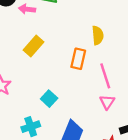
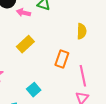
yellow semicircle: (98, 35) -> (82, 31), moved

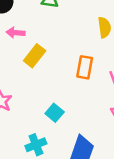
pink arrow: (23, 13) -> (16, 33), moved

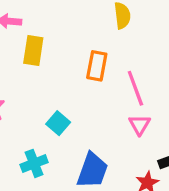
yellow rectangle: (35, 56) -> (33, 51), turned -30

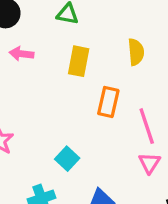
yellow rectangle: (33, 51) -> (79, 61), moved

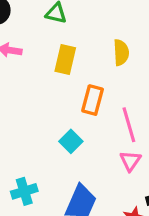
cyan square: (67, 159) -> (71, 141), moved

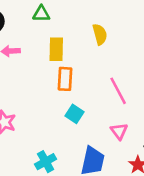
orange rectangle: (93, 100) -> (65, 79), moved
pink triangle: (130, 161) -> (119, 131), moved

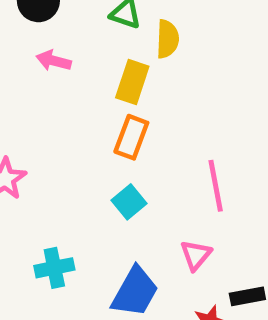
yellow semicircle: (100, 34) -> (168, 39), moved

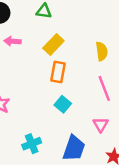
yellow semicircle: (168, 39) -> (102, 51), moved
yellow rectangle: (132, 82) -> (53, 45), turned 36

